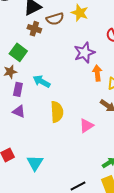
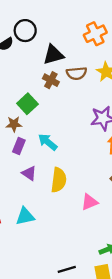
purple triangle: (19, 111) -> (29, 173), moved
cyan triangle: (35, 163) -> (25, 216), moved, turned 36

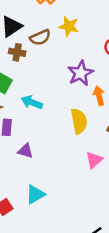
cyan arrow: (48, 142) -> (32, 102), moved
yellow semicircle: (59, 180) -> (79, 121), moved

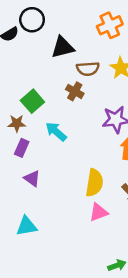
brown cross: (17, 52) -> (75, 91), moved
yellow semicircle: (79, 121) -> (94, 183), moved

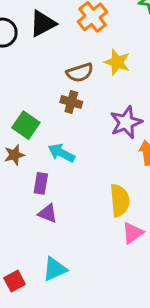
black triangle: (63, 47) -> (43, 24), moved
purple rectangle: (22, 148) -> (41, 183), moved

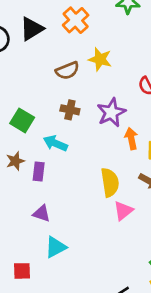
brown cross: (71, 102) -> (70, 110), moved
brown star: (14, 155) -> (15, 161), moved
purple triangle: (48, 213) -> (42, 214), moved
red square: (15, 281) -> (22, 271), moved, turned 30

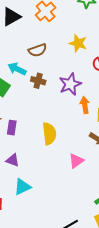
yellow star: (100, 59) -> (78, 43), moved
cyan arrow: (55, 143) -> (17, 69), moved
yellow semicircle: (110, 182) -> (49, 134), moved

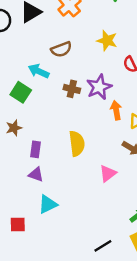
brown cross: (38, 81) -> (72, 89), moved
purple rectangle: (12, 128) -> (36, 149), moved

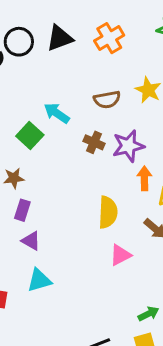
brown semicircle: (61, 49) -> (107, 100), moved
yellow semicircle: (77, 143) -> (108, 212), moved
purple rectangle: (36, 149) -> (22, 210), moved

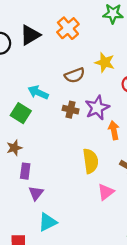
purple triangle: (31, 241) -> (36, 193), turned 49

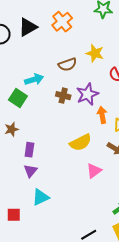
cyan arrow: (38, 92) -> (34, 79), turned 138
yellow semicircle: (91, 161) -> (81, 142), turned 70
purple rectangle: (25, 171) -> (29, 150), moved

